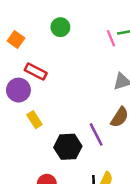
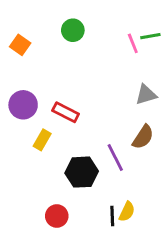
red rectangle: (36, 72) -> (66, 112), moved
yellow rectangle: (34, 120) -> (42, 140), turned 63

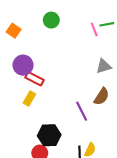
purple circle: (23, 105) -> (23, 65), moved
red rectangle: (66, 112) -> (35, 79), moved
black hexagon: (82, 172) -> (49, 135), moved

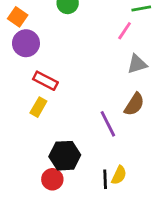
pink line: (94, 30) -> (125, 31), moved, turned 56
purple circle: (23, 65) -> (26, 43), moved

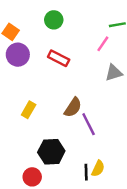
red rectangle: (45, 81) -> (59, 58), moved
brown semicircle: (134, 104) -> (73, 107), moved
red circle: (52, 179) -> (32, 177), moved

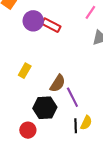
purple circle: (18, 55) -> (33, 21), moved
brown semicircle: (73, 107) -> (58, 83), moved
purple line: (89, 124) -> (72, 97), moved

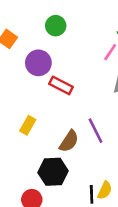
red rectangle: (51, 25) -> (61, 85), moved
purple line: (72, 97) -> (96, 131), moved

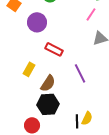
red rectangle: (61, 85) -> (54, 49), moved
brown semicircle: (69, 141) -> (48, 83), moved

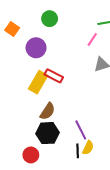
yellow rectangle: (29, 69) -> (38, 82), moved, size x1.5
purple line: (80, 73) -> (81, 130), moved

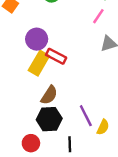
purple circle: (36, 48) -> (37, 39), moved
yellow semicircle: (88, 148) -> (103, 127), moved
black line: (78, 151) -> (70, 144), moved

